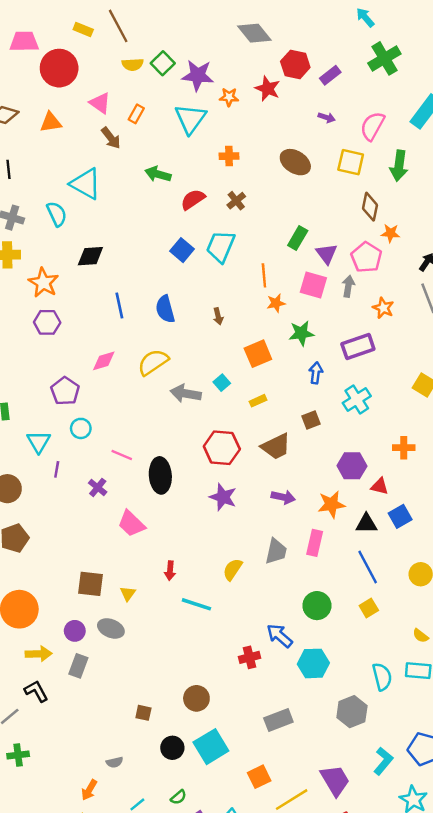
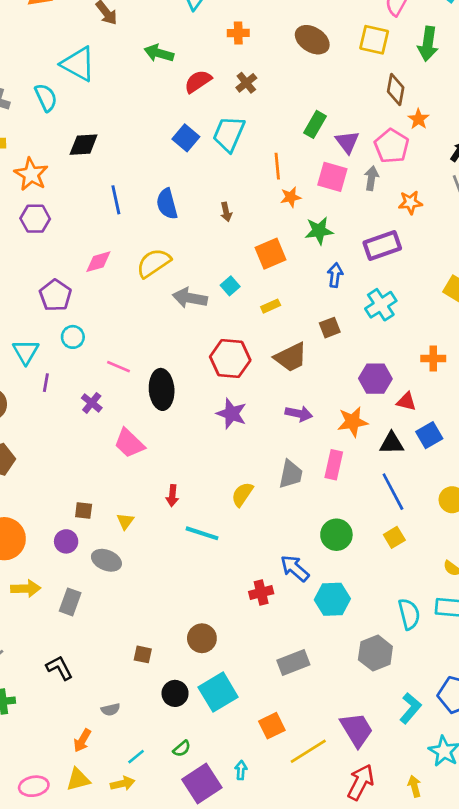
orange star: (390, 233) -> (418, 119), turned 30
orange star: (383, 308) -> (410, 202), turned -30
brown square: (90, 584) -> (84, 510), size x0.6
purple circle: (75, 631) -> (66, 541), moved
black L-shape: (36, 691) -> (59, 668), moved

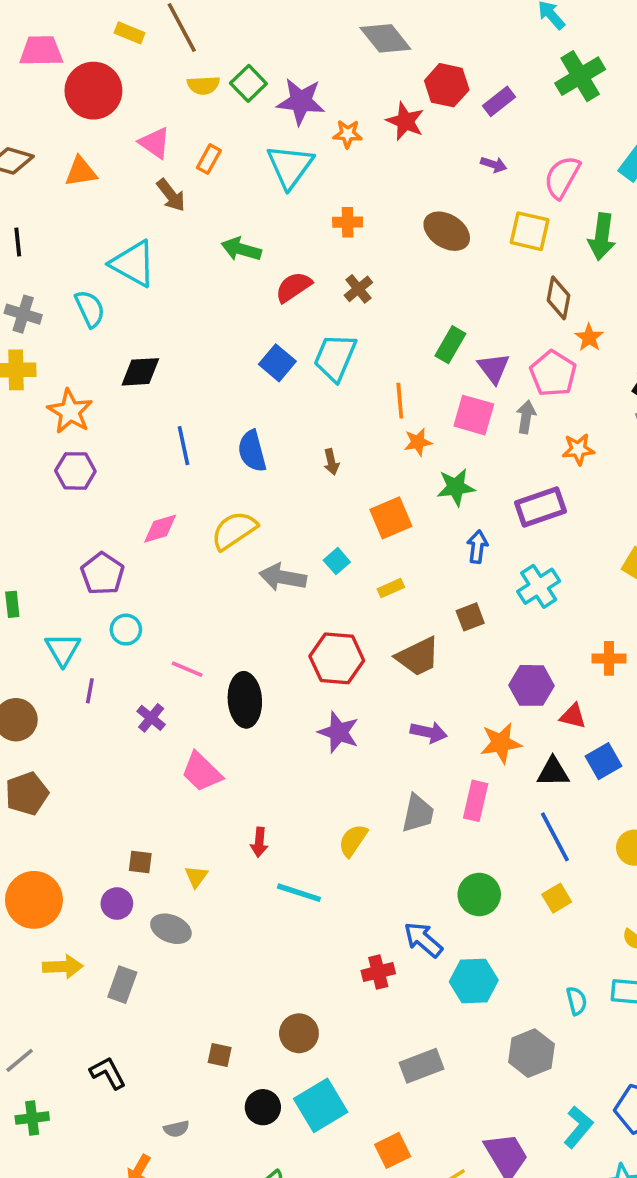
cyan semicircle: (409, 614) -> (577, 1001), size x0.7

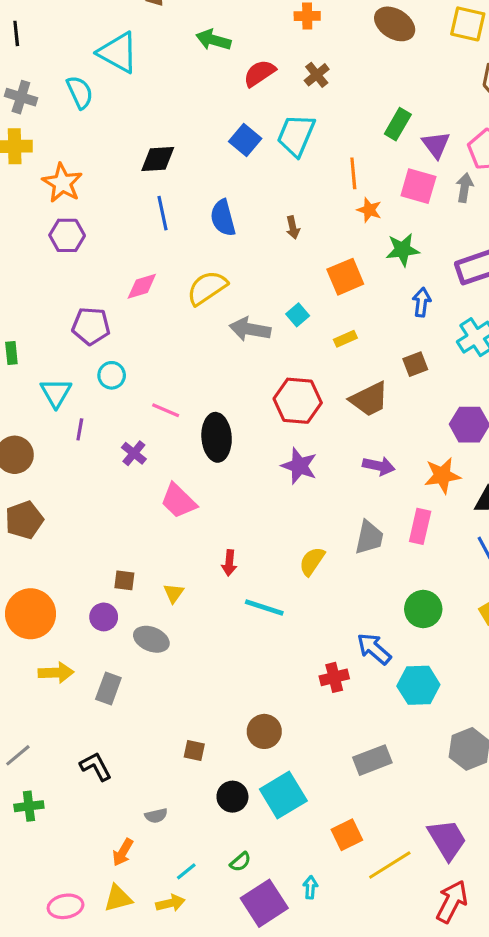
black diamond: (140, 372) -> (158, 159), moved
orange star: (418, 442) -> (369, 210), turned 30
purple pentagon: (102, 574) -> (91, 326), turned -30

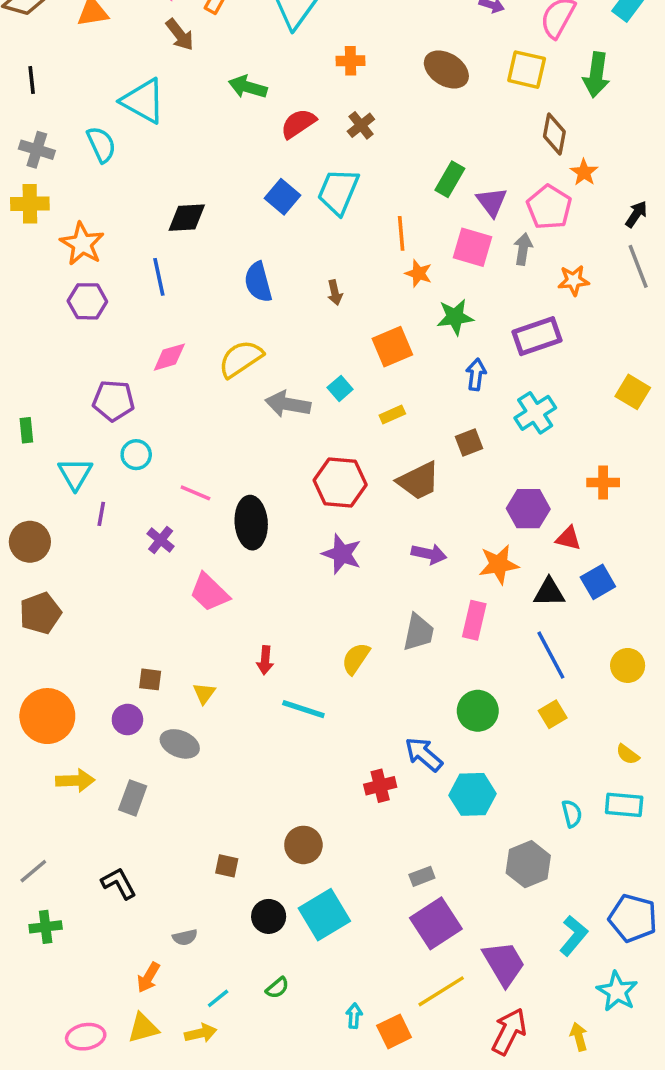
blue line: (162, 213) -> (159, 277), moved
gray rectangle: (372, 760) -> (422, 876), size x0.6
orange square: (347, 835) -> (394, 1031), moved
purple square: (264, 903) -> (436, 923), moved

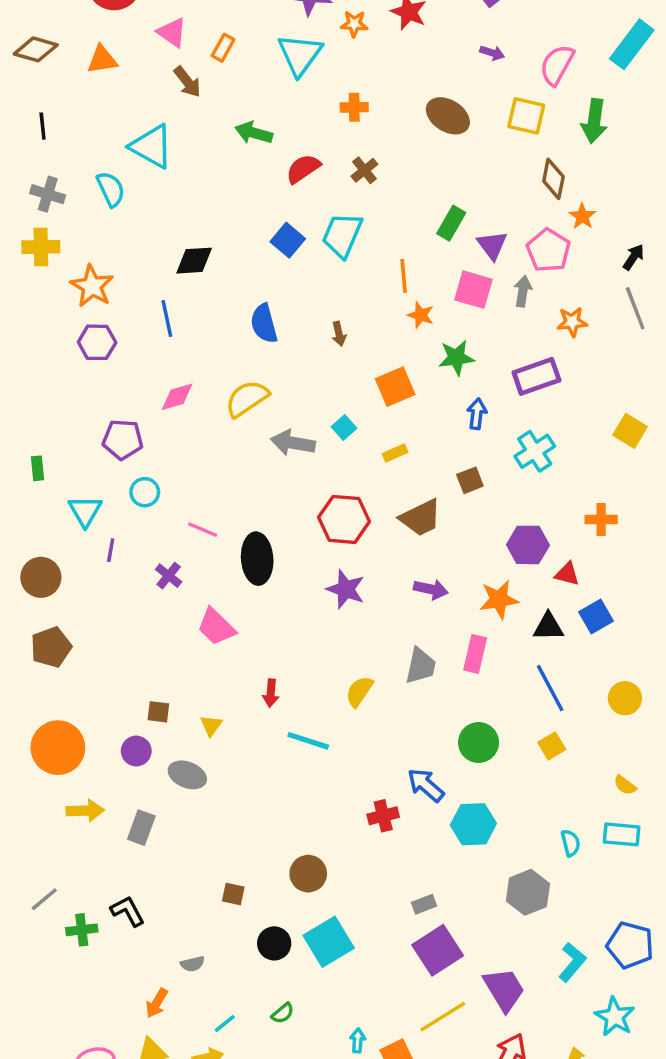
green cross: (46, 927) -> (82, 930), moved

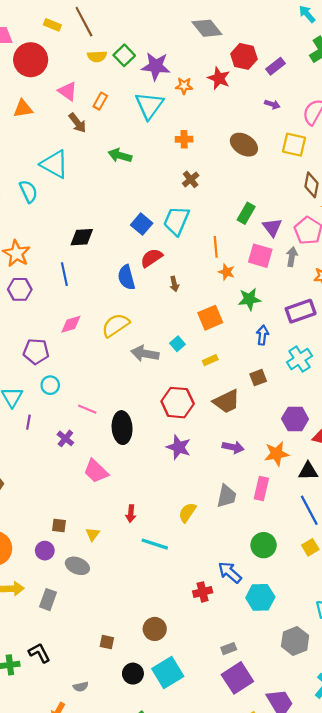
red semicircle: (303, 169) -> (151, 258), moved

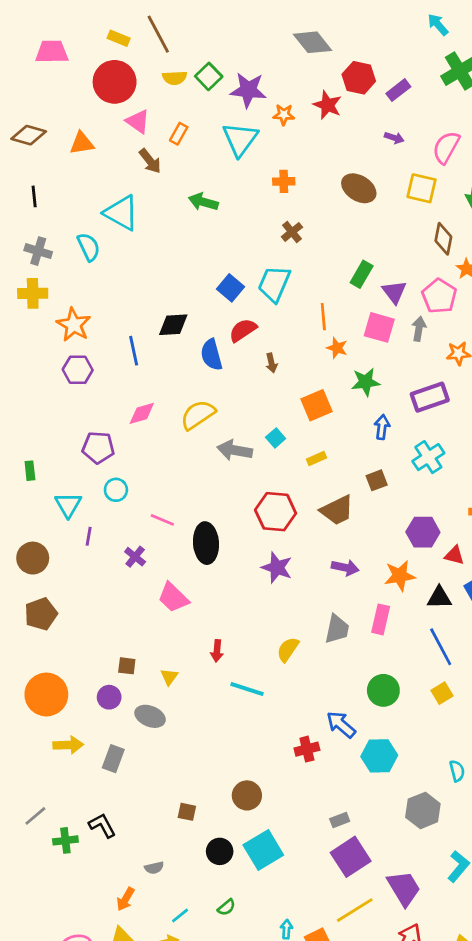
red circle: (31, 60) -> (115, 82), moved
black diamond: (82, 237) -> (173, 325), moved

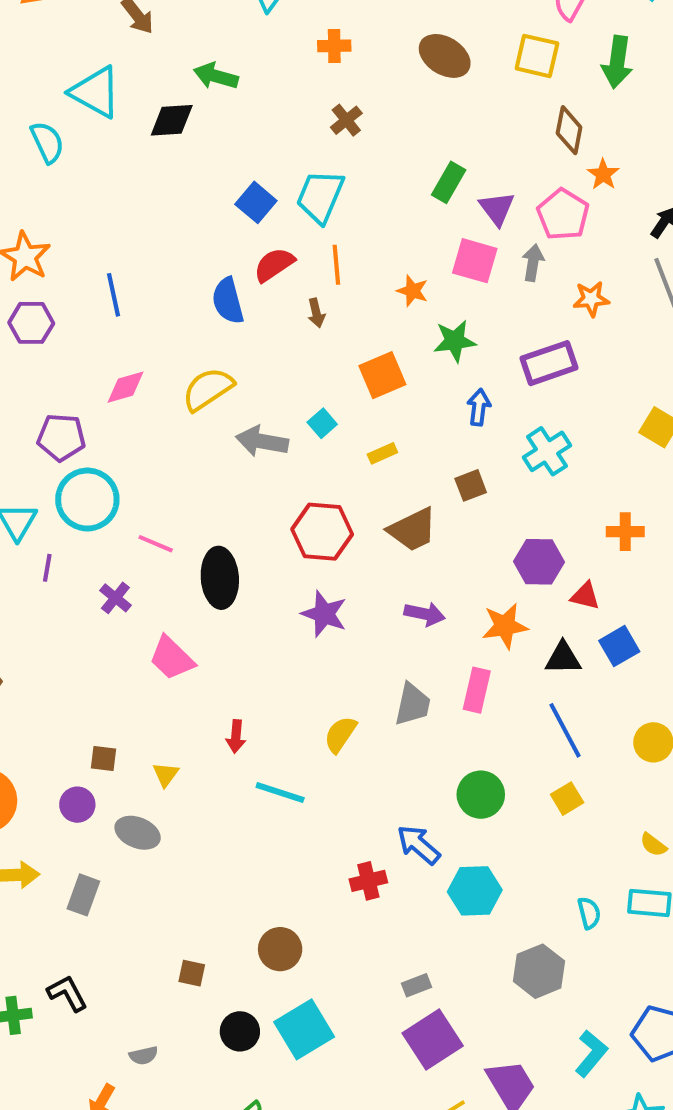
orange line: (323, 317) -> (336, 265), moved
black diamond: (173, 325) -> (172, 120), moved
cyan circle: (116, 490) -> (87, 500), size x1.8

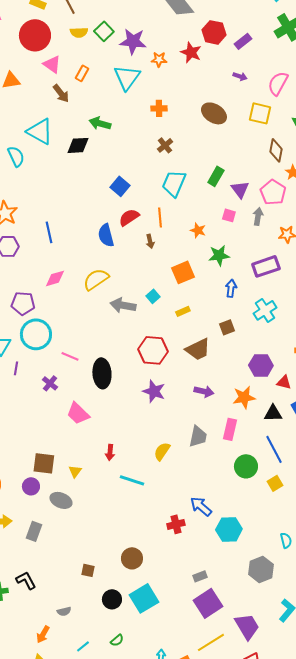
cyan trapezoid: (320, 196) -> (174, 183), moved
pink square: (475, 261) -> (229, 215), size x0.6
brown square: (103, 758) -> (44, 463), size x1.6
green circle: (481, 795) -> (246, 466), moved

